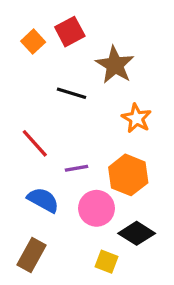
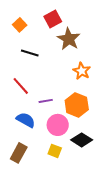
red square: (70, 32) -> (53, 19), moved
black line: (71, 93) -> (30, 53), moved
yellow square: (107, 262) -> (55, 151), moved

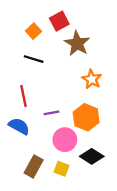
orange square: (20, 25) -> (34, 31), moved
red line: (21, 86) -> (23, 96), turned 30
blue semicircle: (26, 120) -> (19, 126), moved
brown rectangle: (19, 153) -> (34, 166), moved

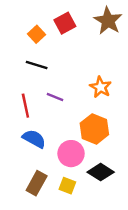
brown star: (77, 43) -> (108, 21), moved
purple line: (51, 113) -> (55, 97), moved, turned 32
blue semicircle: (19, 126) -> (34, 139), moved

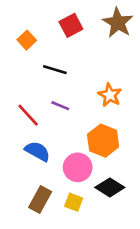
orange square: (37, 34) -> (27, 40), moved
black line: (37, 65) -> (55, 70), moved
red line: (25, 106) -> (28, 115), turned -30

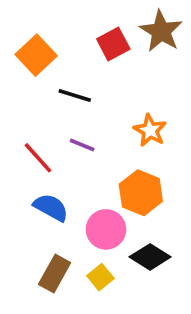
red square: (71, 25) -> (113, 44), moved
orange square: (27, 40) -> (36, 55), size x1.5
yellow square: (74, 202) -> (100, 277), turned 30

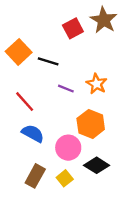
orange square: (36, 55) -> (19, 52), moved
purple line: (82, 145) -> (66, 89), moved

